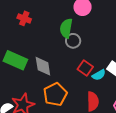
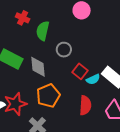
green semicircle: (66, 28) -> (43, 31), moved
gray circle: (73, 41) -> (64, 50), moved

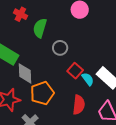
gray diamond: (38, 67) -> (25, 73), moved
cyan semicircle: (93, 79) -> (88, 79), turned -104

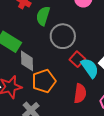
gray circle: (60, 48) -> (63, 36), size x1.6
cyan semicircle: (88, 79) -> (90, 68), size x1.5

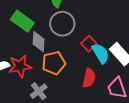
gray circle: (63, 36) -> (62, 24), moved

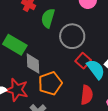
gray circle: (62, 24) -> (72, 36), moved
red star: (20, 66) -> (17, 90), turned 30

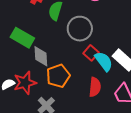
red star: (17, 90) -> (25, 83), turned -30

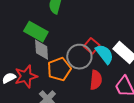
gray circle: (80, 29) -> (79, 57), moved
green rectangle: (22, 38) -> (36, 32), moved

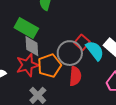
red star: (26, 76) -> (27, 65), moved
red semicircle: (96, 80) -> (75, 76), moved

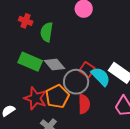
gray diamond: (32, 46) -> (54, 64), moved, turned -30
red star: (27, 65) -> (35, 98), turned -30

